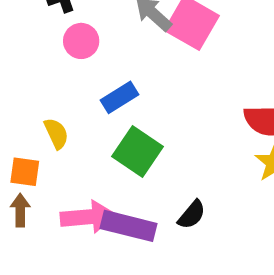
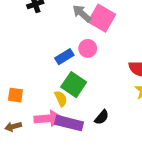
pink circle: (81, 41) -> (88, 48), moved
yellow semicircle: (56, 133) -> (61, 99), moved
brown arrow: (20, 210) -> (13, 127), moved, turned -105

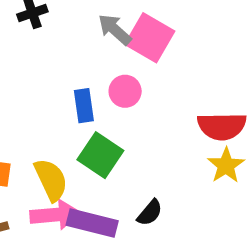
blue rectangle: (64, 57) -> (84, 106), turned -66
yellow semicircle: (61, 99) -> (51, 180), moved, size x1.5

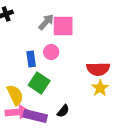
gray arrow: (115, 29) -> (46, 22), turned 90
pink square: (150, 38) -> (63, 26), turned -30

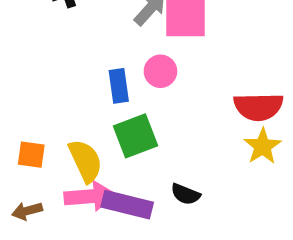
green square: (39, 83) -> (135, 136), turned 35
black semicircle: (63, 111) -> (185, 194), turned 72

